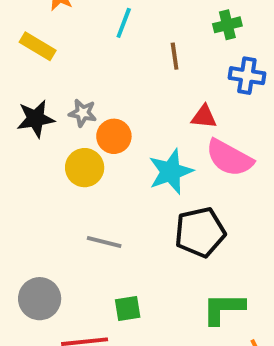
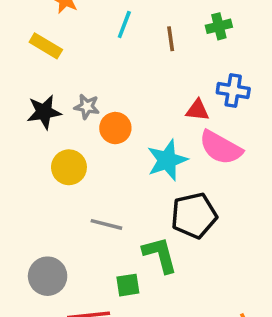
brown line: (175, 56) -> (171, 39), moved
blue cross: (247, 76) -> (233, 91), moved
yellow circle: (85, 168) -> (69, 167), moved
green L-shape: (223, 308) -> (160, 255), moved, turned 75

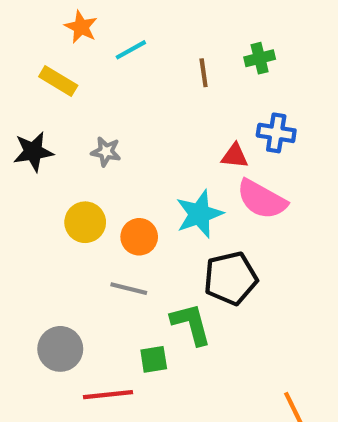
cyan line: (124, 25) -> (131, 50), moved, turned 40
black star: (44, 112) -> (33, 152), moved
orange circle: (115, 128) -> (139, 237), moved

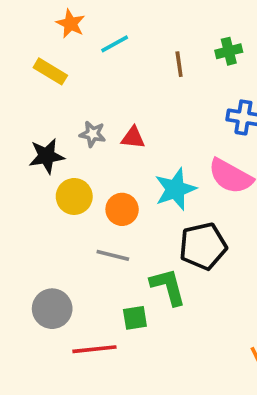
black star: (33, 152) -> (47, 156), moved
red triangle: (235, 156) -> (133, 138), moved

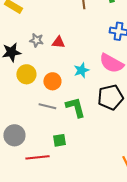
cyan star: (175, 189) -> (81, 70), size x0.7
black pentagon: (203, 246) -> (110, 97), moved
green L-shape: (168, 287) -> (75, 107), moved

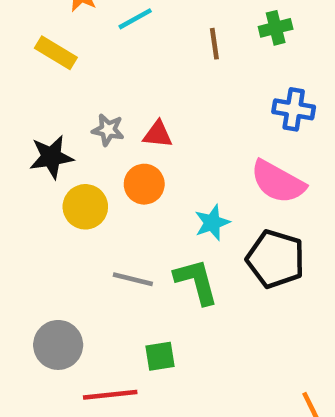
cyan star: (81, 70) -> (212, 223), moved
orange circle: (52, 81) -> (144, 184), moved
black pentagon: (110, 97) -> (276, 259), turned 30

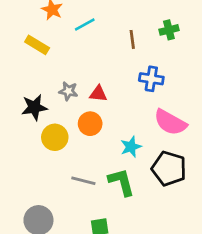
blue cross: (294, 109) -> (151, 79), moved

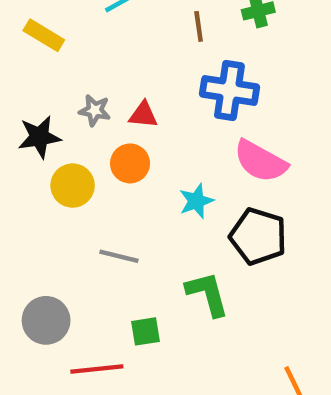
blue cross: (151, 79) -> (229, 90), size x1.4
green L-shape: (121, 182) -> (207, 294), moved

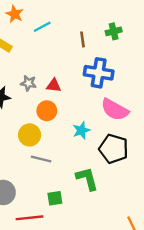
yellow circle: (73, 186) -> (30, 135), moved

